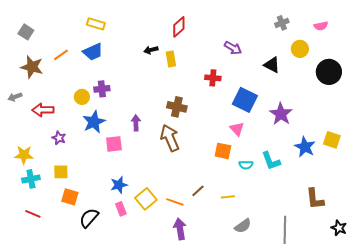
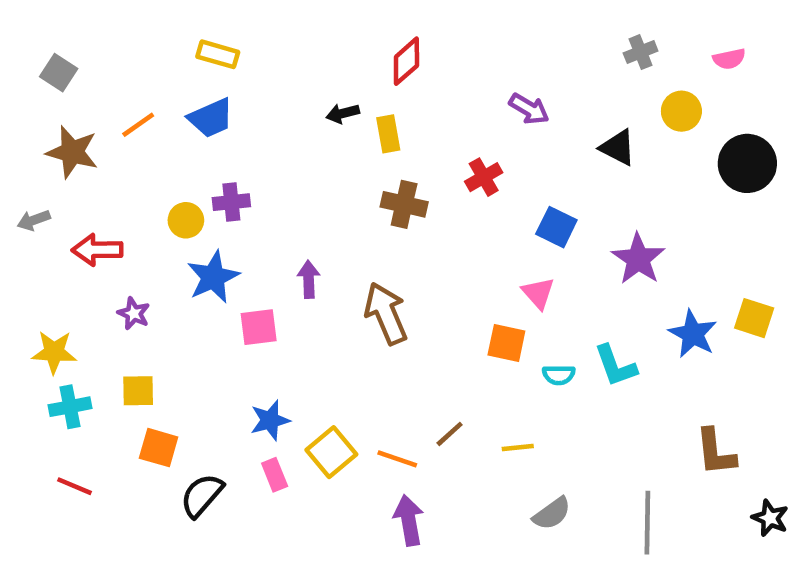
red cross: (213, 78) -> (484, 177), turned -35
blue square: (245, 100) -> (556, 227), size x0.7
brown cross: (177, 107) -> (404, 204), moved

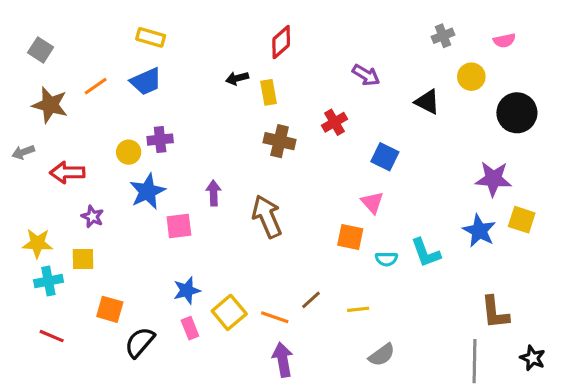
purple star: (638, 259) -> (493, 179), moved, turned -30
yellow square: (138, 391) -> (83, 259), moved
gray line: (647, 523) -> (474, 361), moved

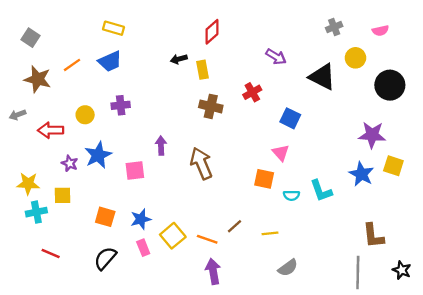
black triangle: (427, 102) -> (322, 77), size x1.4
yellow circle: (129, 152) -> (85, 115), moved
blue star: (147, 191) -> (98, 155), moved
orange square: (110, 309) -> (105, 217), moved
red line: (52, 336) -> (51, 254), moved

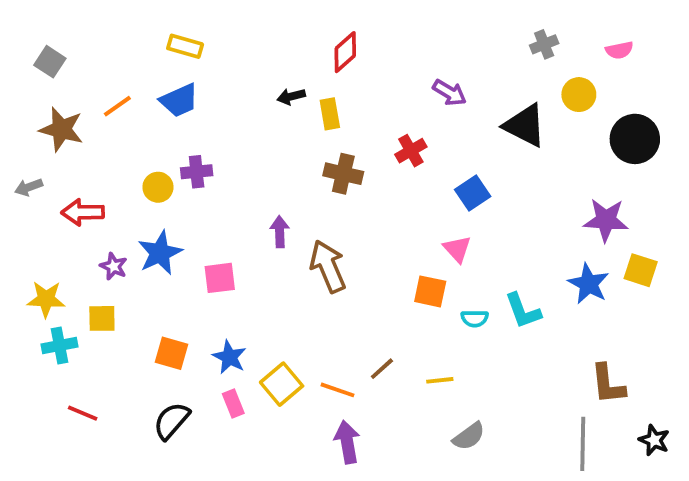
yellow circle: (85, 115) -> (158, 187), moved
blue square: (290, 118) -> (473, 193), turned 30
purple arrow: (161, 146) -> (280, 232), moved
blue star: (141, 219) -> (229, 357), turned -30

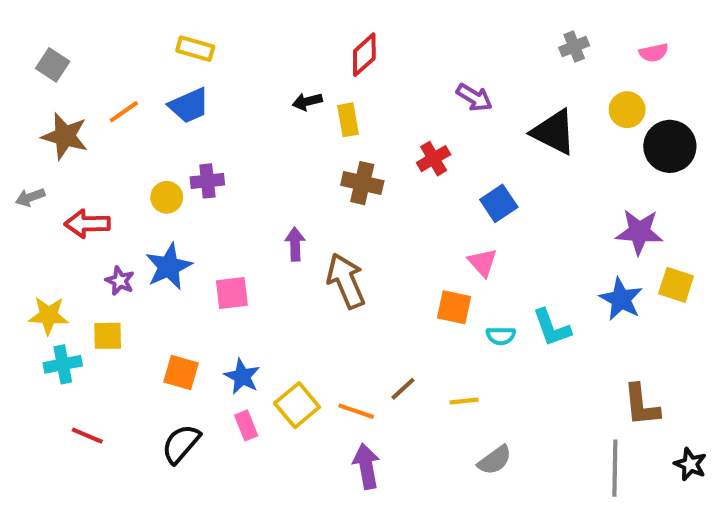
yellow circle: (579, 95) -> (627, 110), moved

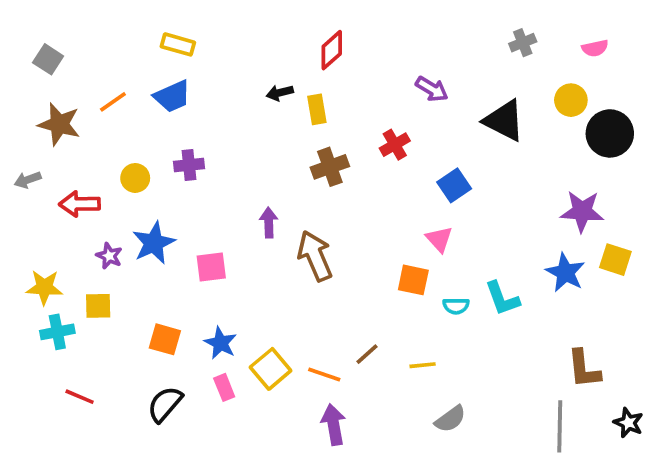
brown cross: (362, 183) -> (330, 167), turned -33
yellow circle: (167, 197) -> (135, 178), moved

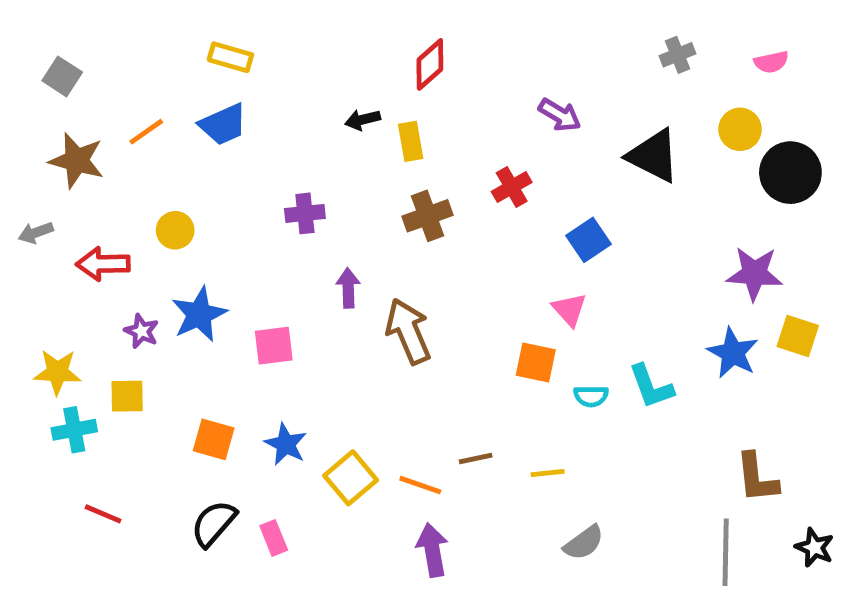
purple cross: (189, 165) -> (305, 213), moved
brown line: (367, 354) -> (476, 459), turned 30
pink rectangle: (224, 387) -> (274, 538), moved

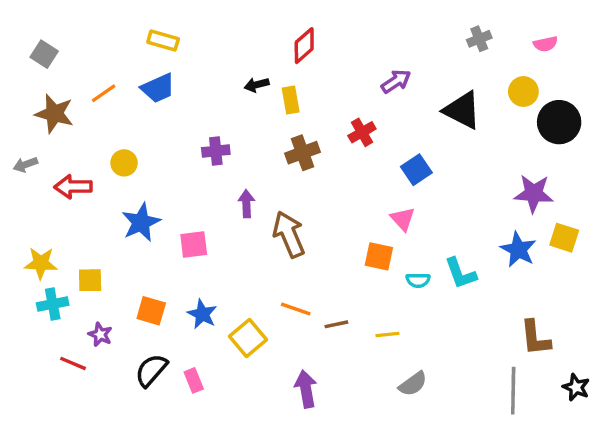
purple arrow: (560, 115) -> (396, 81), turned -64
purple star: (142, 331) -> (100, 335), moved
orange line: (420, 485) -> (296, 309), moved

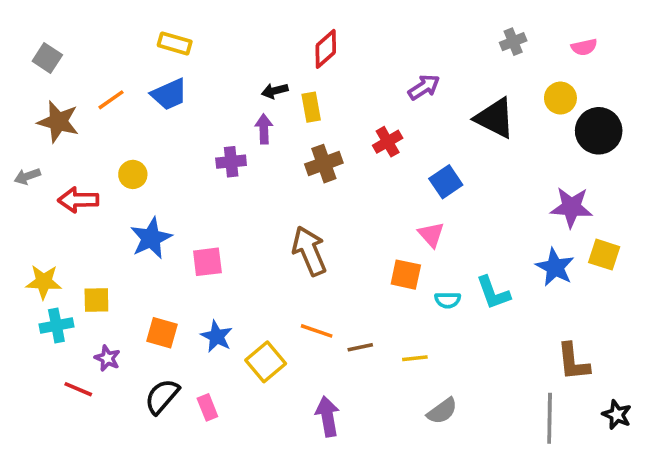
purple arrow: (246, 204) -> (264, 129), moved

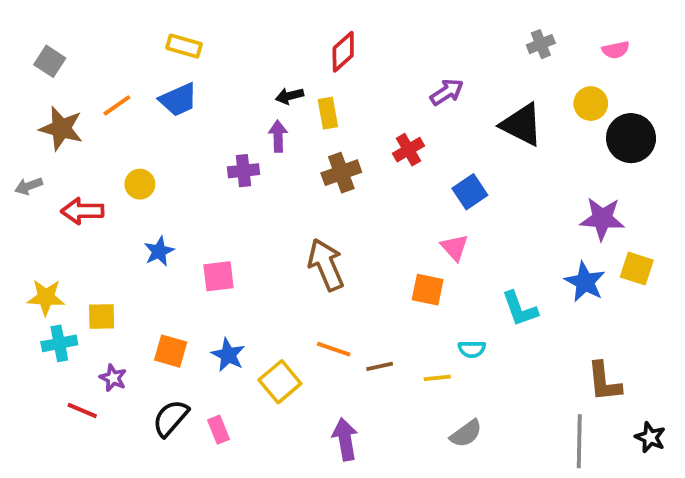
blue star: (151, 238) -> (159, 251), size x0.7
cyan semicircle: (448, 300) -> (472, 349), moved

